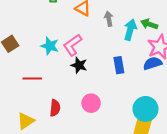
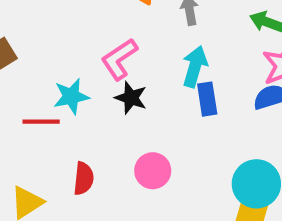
cyan arrow: (130, 30) -> (195, 67), moved
cyan star: (50, 46) -> (71, 96), moved, turned -30

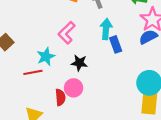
black star: (131, 98) -> (79, 63), moved
pink circle: (153, 171) -> (74, 88), moved

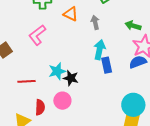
pink L-shape: (67, 33) -> (37, 35), moved
cyan star: (46, 57) -> (57, 71), moved
red semicircle: (60, 97) -> (40, 107), moved

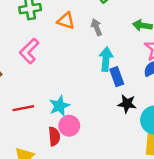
cyan star: (57, 71) -> (59, 106), moved
black star: (71, 78) -> (127, 104), moved
red semicircle: (40, 107) -> (54, 136), moved

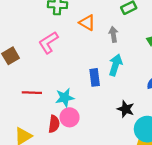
blue rectangle: (117, 77) -> (95, 77), moved

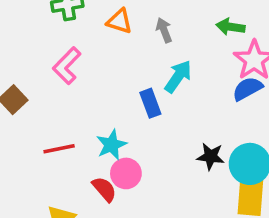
cyan arrow: (116, 65) -> (178, 76), turned 30
black star: (126, 109) -> (211, 156), moved
red semicircle: (54, 124) -> (104, 189), turned -35

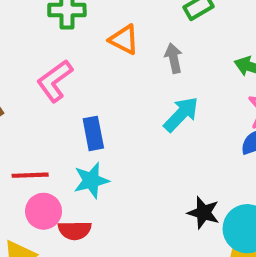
blue rectangle: (150, 103) -> (93, 133), moved
pink circle: (126, 173) -> (44, 211), moved
red semicircle: (104, 189) -> (75, 230), turned 120

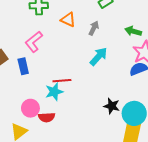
gray arrow: (174, 58) -> (94, 28), turned 40
blue rectangle: (93, 133) -> (23, 66), moved
red line: (30, 175) -> (62, 81), moved

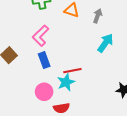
blue rectangle: (23, 66) -> (44, 60), moved
pink circle: (30, 108) -> (44, 92), moved

